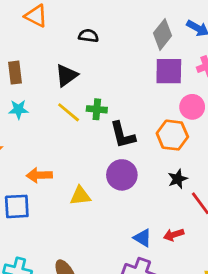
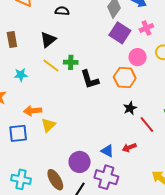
purple square: (169, 71) -> (120, 33), turned 35
cyan star: (18, 109) -> (21, 75), moved
purple circle: (122, 175) -> (80, 162), moved
yellow triangle: (80, 196) -> (48, 125), moved, turned -35

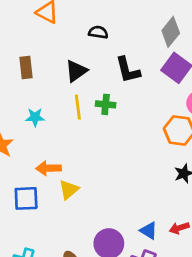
yellow line: (51, 65) -> (78, 107), turned 42
black L-shape: (90, 79) -> (128, 70), moved

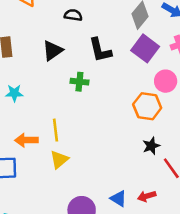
yellow line: (78, 107) -> (56, 130), moved
yellow triangle: (69, 190) -> (59, 160), moved

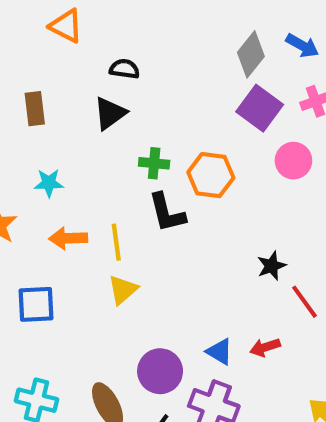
black semicircle: (73, 15) -> (124, 69), moved
black L-shape: (100, 50) -> (167, 213), moved
orange hexagon: (147, 106) -> (211, 175), moved
orange arrow: (26, 140) -> (68, 238), moved

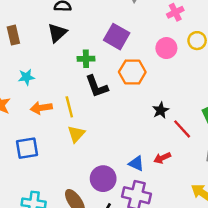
purple square: (260, 108) -> (117, 37), moved
orange hexagon: (211, 175) -> (132, 72), moved

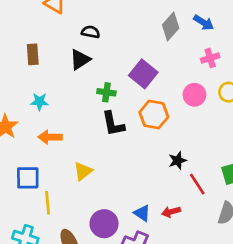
yellow line: (69, 107) -> (48, 203), moved

